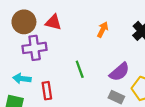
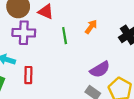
green line: (80, 69) -> (65, 36), moved

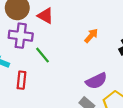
green line: (65, 36) -> (43, 55), moved, turned -35

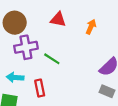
red triangle: (46, 16) -> (58, 20), moved

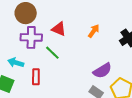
red triangle: (58, 20) -> (59, 29), moved

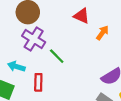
red triangle: (59, 29) -> (82, 16), moved
purple cross: (31, 37) -> (34, 39), turned 30

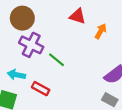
red rectangle: (38, 82) -> (41, 89), turned -56

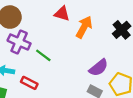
orange arrow: (101, 31) -> (84, 27), size x1.5

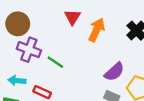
red triangle: (62, 14) -> (72, 17), turned 49

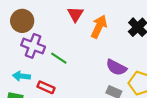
purple semicircle: (114, 72) -> (116, 67), turned 70

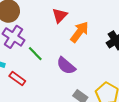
purple semicircle: (116, 67) -> (66, 66), moved

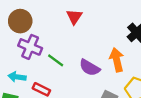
orange arrow: (80, 32) -> (117, 60), moved, turned -40

